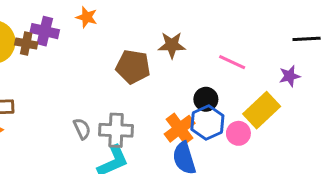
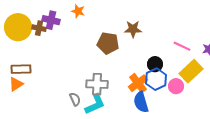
pink line: (232, 62) -> (182, 46), moved
gray semicircle: (82, 129) -> (75, 99), moved

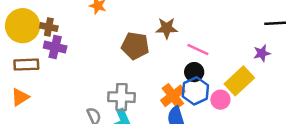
purple cross: (51, 20) -> (55, 47), moved
pink line: (182, 46) -> (198, 50), moved
brown rectangle: (21, 69) -> (26, 65), moved

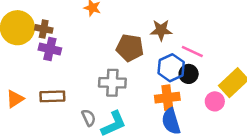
brown rectangle: (26, 65) -> (52, 96), moved
blue hexagon: (195, 91) -> (171, 68), moved
orange cross: (173, 96) -> (167, 98), turned 30
gray cross: (122, 97) -> (112, 83), moved

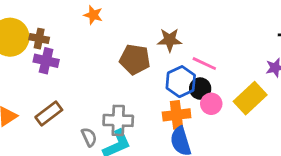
gray cross: (112, 83) -> (118, 120), moved
brown rectangle: (52, 96) -> (49, 113), turned -35
pink circle: (215, 101) -> (211, 104), moved

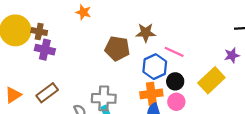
black circle: (200, 89) -> (175, 81), moved
pink circle: (211, 104) -> (176, 102), moved

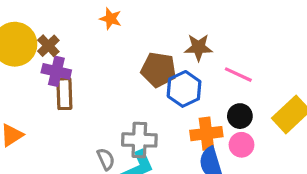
brown cross: (39, 32) -> (48, 46), turned 35
blue hexagon: (155, 67) -> (184, 89), moved
brown rectangle: (47, 93) -> (64, 94), moved, turned -55

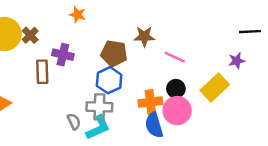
purple cross: (56, 71) -> (63, 55), moved
blue hexagon: (184, 89) -> (109, 80), moved
pink circle: (242, 145) -> (177, 111), size x1.5

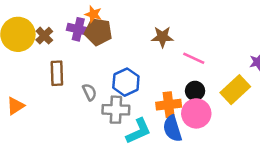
brown pentagon: (114, 53) -> (98, 32), moved
purple cross: (63, 55) -> (78, 29), moved
gray semicircle: (74, 121) -> (90, 92), moved
cyan L-shape: (98, 128) -> (139, 131), moved

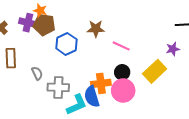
blue hexagon: (126, 82) -> (66, 44), moved
blue semicircle: (172, 129) -> (92, 97), moved

